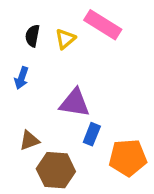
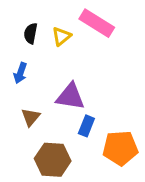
brown triangle: (29, 140) -> (31, 117), moved, turned -30

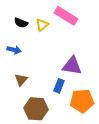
black semicircle: (31, 33) -> (21, 23), turned -80
blue arrow: (20, 73) -> (14, 50), turned -96
purple triangle: (70, 97) -> (72, 66), moved

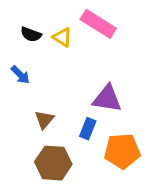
yellow triangle: (42, 25) -> (62, 37), turned -48
blue arrow: (14, 50) -> (20, 75), turned 32
brown triangle: (21, 80) -> (44, 120), moved

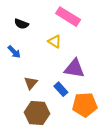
yellow triangle: (62, 37) -> (55, 41), moved
blue rectangle: (88, 129) -> (61, 89), turned -64

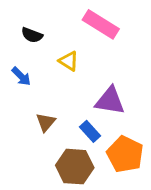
yellow triangle: (55, 41) -> (69, 61), moved
orange pentagon: (85, 105) -> (125, 154), turned 30
brown hexagon: (37, 113) -> (75, 167), moved

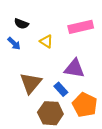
pink rectangle: (101, 24) -> (81, 27), moved, turned -45
blue arrow: (21, 76) -> (14, 43), moved
brown triangle: (46, 122) -> (31, 83), size x1.6

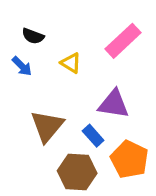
pink rectangle: (81, 27) -> (123, 41), turned -30

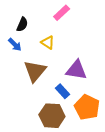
black semicircle: (33, 36) -> (22, 24), turned -88
pink rectangle: (123, 41) -> (62, 13), moved, size x0.7
brown triangle: (47, 126) -> (35, 71), moved

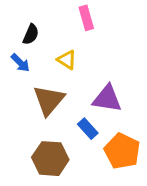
pink rectangle: (62, 13) -> (86, 18), turned -63
brown hexagon: (52, 116) -> (50, 159), moved

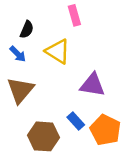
yellow triangle: (67, 60) -> (58, 51), size x1.5
brown triangle: (49, 100) -> (20, 90), moved
blue rectangle: (88, 129) -> (76, 121), moved

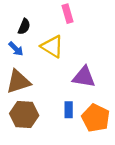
brown triangle: (20, 90) -> (18, 82), turned 32
blue rectangle: (76, 121) -> (69, 110), turned 42
brown hexagon: (44, 136) -> (24, 114), moved

